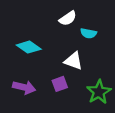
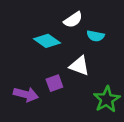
cyan diamond: (29, 47) -> (47, 41), moved
purple square: (60, 84) -> (54, 83), moved

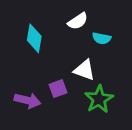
cyan diamond: (47, 41) -> (34, 38), moved, turned 65
green star: (107, 99) -> (99, 99), moved

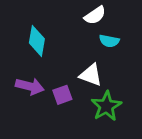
white semicircle: (78, 21) -> (95, 15), moved
purple arrow: (28, 100) -> (30, 86), moved

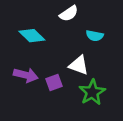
white semicircle: (95, 15) -> (69, 14), moved
cyan diamond: (37, 41) -> (32, 36), turned -55

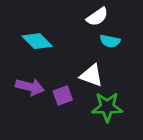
white semicircle: (69, 14) -> (97, 17), moved
green star: (92, 92) -> (107, 107), turned 30

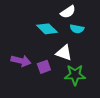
cyan diamond: (37, 41) -> (47, 29), moved

